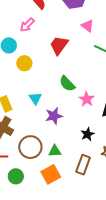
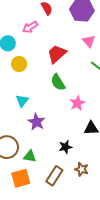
green semicircle: (67, 84) -> (58, 82), moved
pink star: (87, 99) -> (77, 103), moved
purple star: (54, 116) -> (36, 122), turned 30

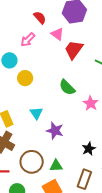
pink triangle: (89, 41) -> (57, 34), moved
red trapezoid: (57, 54) -> (74, 50), moved

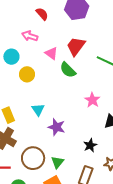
pink triangle: (57, 34) -> (51, 53), moved
pink arrow: (28, 40) -> (30, 36), turned 63
green semicircle: (67, 87) -> (68, 70), moved
green triangle: (56, 166) -> (57, 162), turned -48

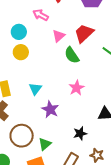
pink triangle: (51, 53) -> (59, 36), turned 32
yellow circle: (27, 74) -> (21, 52), moved
pink star: (92, 100) -> (77, 88), moved

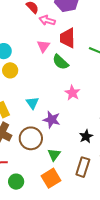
pink arrow: (41, 15) -> (47, 20), moved
red trapezoid: (84, 33) -> (68, 38), turned -35
brown circle: (22, 136) -> (31, 138), moved

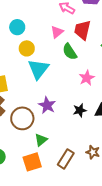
yellow circle: (10, 70) -> (27, 48), moved
pink star: (72, 93) -> (87, 78), moved
cyan triangle: (32, 103) -> (38, 69), moved, size x1.6
black star: (86, 136) -> (80, 110), moved

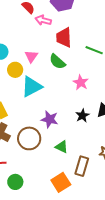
pink triangle: (57, 32) -> (31, 56), moved
cyan triangle: (38, 69) -> (32, 87), turned 40
green triangle: (41, 140) -> (62, 147), moved, turned -40
orange square: (32, 162) -> (61, 182), moved

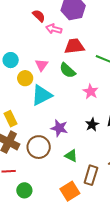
red trapezoid: (64, 37) -> (74, 46), turned 85

